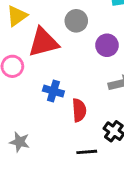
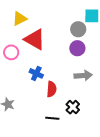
gray circle: (76, 21) -> (78, 29), moved
red triangle: (43, 42) -> (35, 39), turned 35

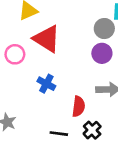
red semicircle: (52, 89) -> (78, 106), moved
black line: (52, 118) -> (59, 134), moved

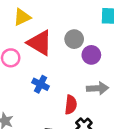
gray circle: (104, 29) -> (74, 39), moved

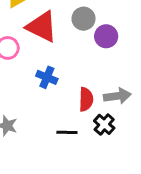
gray arrow: (98, 88) -> (117, 96), moved

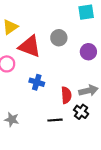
purple circle: (106, 36) -> (88, 52), moved

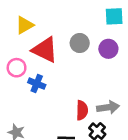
purple circle: (88, 52) -> (108, 49), moved
blue cross: (37, 82) -> (37, 84), moved

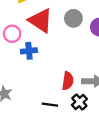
blue cross: (37, 84) -> (29, 51), turned -35

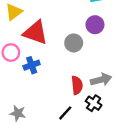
gray circle: (73, 18) -> (74, 43), moved
black line: (50, 105) -> (65, 113), turned -42

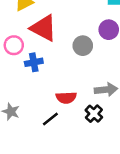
red semicircle: (77, 85) -> (66, 98), moved, turned 84
black line: (65, 113) -> (50, 119), moved

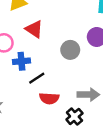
red triangle: (44, 28) -> (34, 29), size x0.7
black line: (50, 119) -> (37, 78), moved

